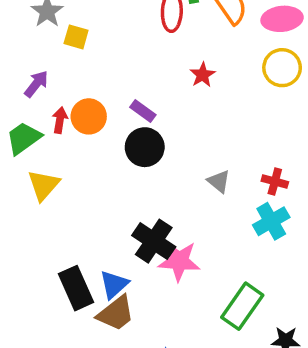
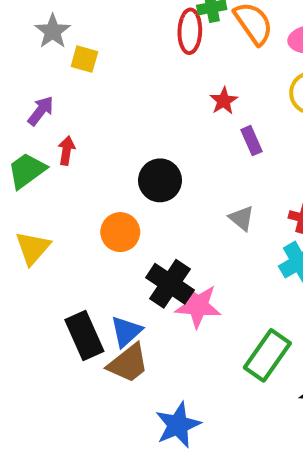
purple rectangle: (143, 111) -> (251, 141), moved, turned 30
orange circle: (89, 116) -> (120, 232), moved
yellow triangle: (44, 185) -> (33, 248), moved

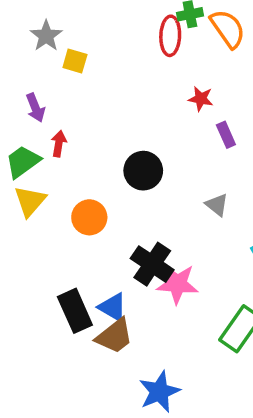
red star: (224, 101) -> (201, 99), turned -30
purple arrow: (41, 111) -> (35, 108), turned 120
orange circle: (120, 232) -> (89, 217), moved
yellow triangle: (33, 248) -> (30, 201), moved
blue triangle: (126, 332) -> (113, 307), turned -48

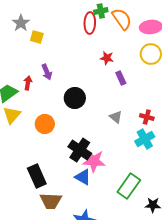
purple arrow: (35, 108) -> (47, 72), moved
blue triangle: (113, 307) -> (83, 177), moved
brown trapezoid: (114, 336) -> (51, 201), moved, turned 40

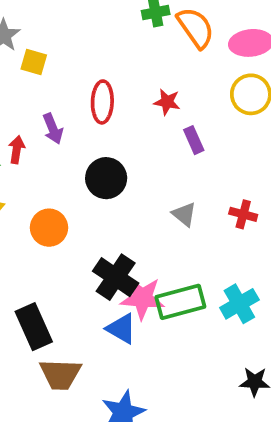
red ellipse: (90, 23) -> (102, 102), moved
cyan cross: (145, 139) -> (239, 304), moved
green rectangle: (129, 186) -> (180, 302), moved, turned 40

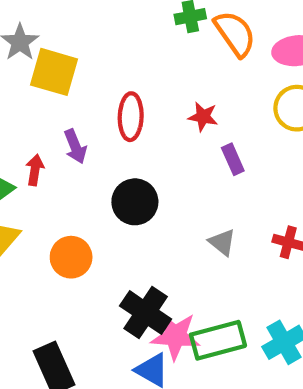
yellow square: (34, 62) -> (54, 72), size x1.6

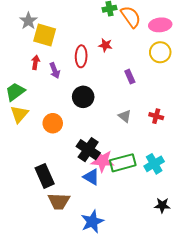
red star: (203, 117) -> (105, 45), moved
red arrow: (35, 170) -> (35, 62), moved

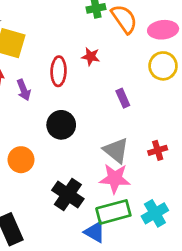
gray triangle: (125, 116) -> (116, 150), size x1.5
red cross: (156, 116) -> (158, 150), turned -32
pink star: (102, 161) -> (115, 178), moved
blue triangle: (91, 177) -> (95, 232), moved

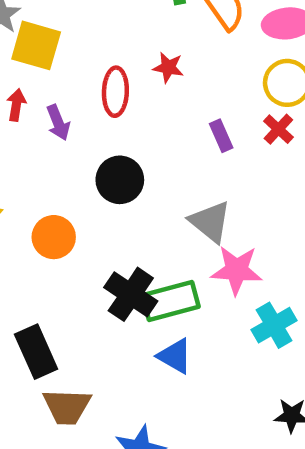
red cross: (158, 150) -> (278, 129), moved, turned -30
pink star: (115, 178) -> (237, 270), moved
green rectangle: (113, 212) -> (170, 301), moved

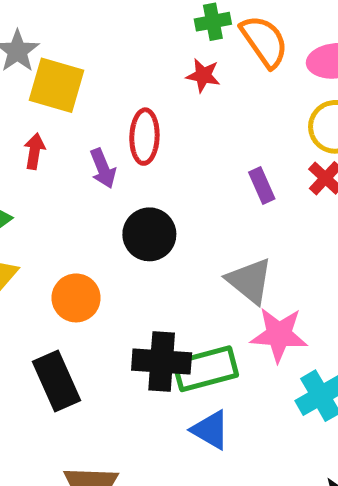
red star: (168, 67) -> (203, 75), moved
purple arrow: (58, 123) -> (103, 168), moved
black cross: (131, 294) -> (162, 361), turned -30
black rectangle: (36, 352) -> (56, 381), moved

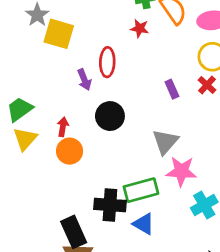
red arrow: (34, 151) -> (63, 127), moved
gray triangle: (250, 281) -> (165, 142), turned 32
black cross: (162, 361) -> (110, 205), moved
black rectangle: (56, 381) -> (74, 232), moved

